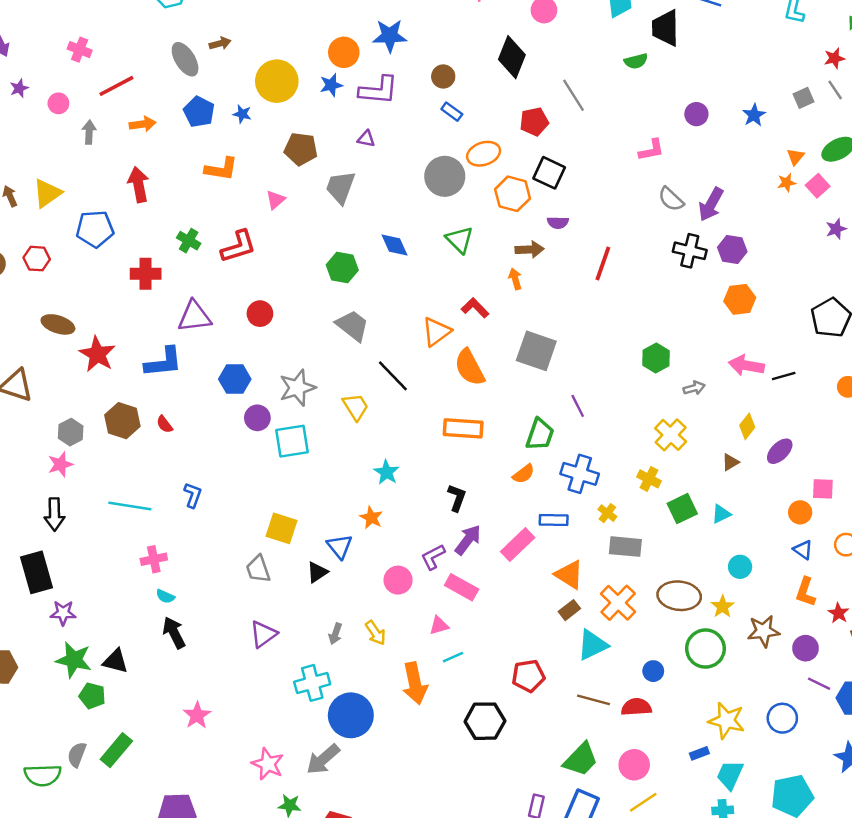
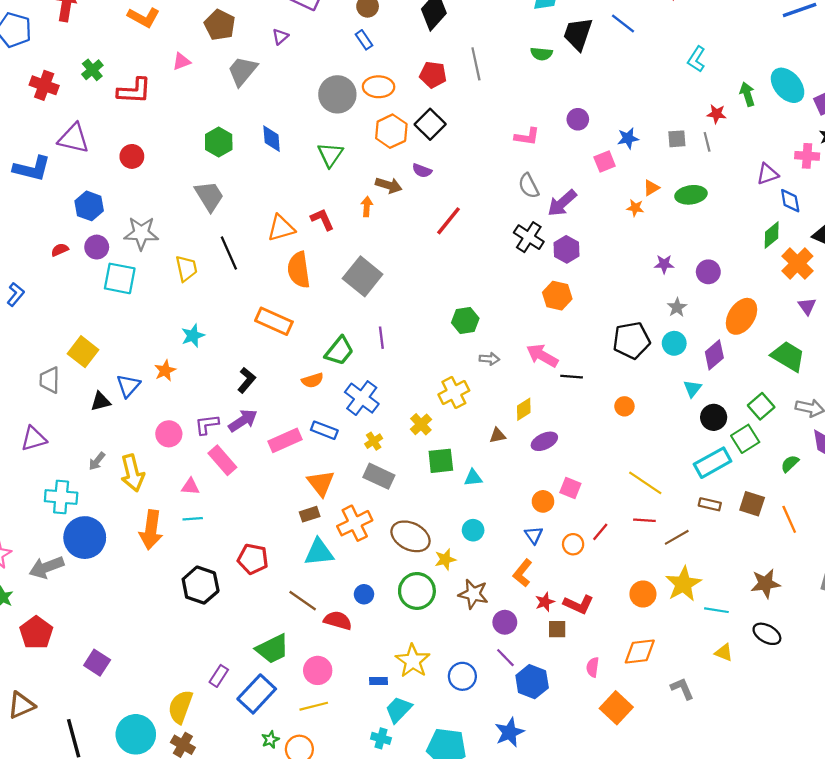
purple triangle: (366, 139) -> (280, 37), turned 48
pink square: (818, 186) -> (605, 162), moved
red semicircle: (164, 424) -> (60, 250), moved, turned 84
yellow arrow: (375, 633) -> (132, 473), size x1.5

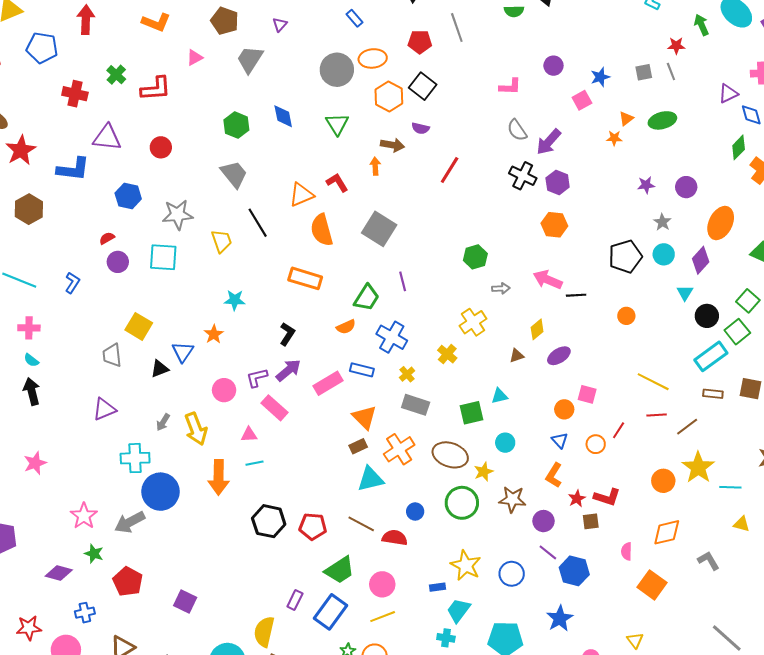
purple circle: (97, 247) -> (118, 262), moved
cyan star: (193, 336) -> (235, 300), turned 30
green square: (441, 461) -> (471, 413), moved
red pentagon: (253, 559) -> (313, 526), moved

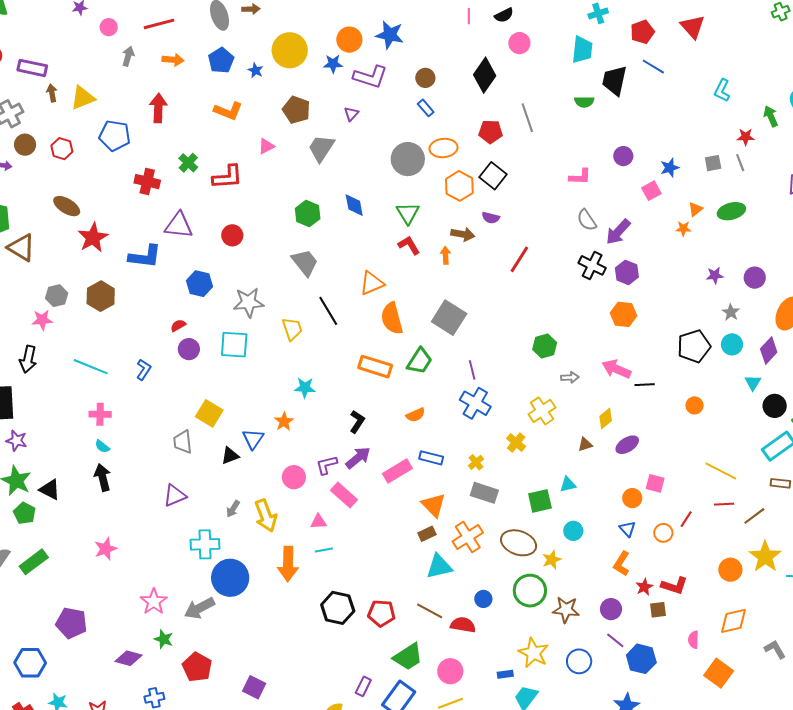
red L-shape: (337, 182) -> (409, 245), moved
green trapezoid: (367, 298) -> (420, 361), moved
blue cross: (392, 337) -> (475, 403), moved
brown star: (512, 499) -> (566, 610), moved

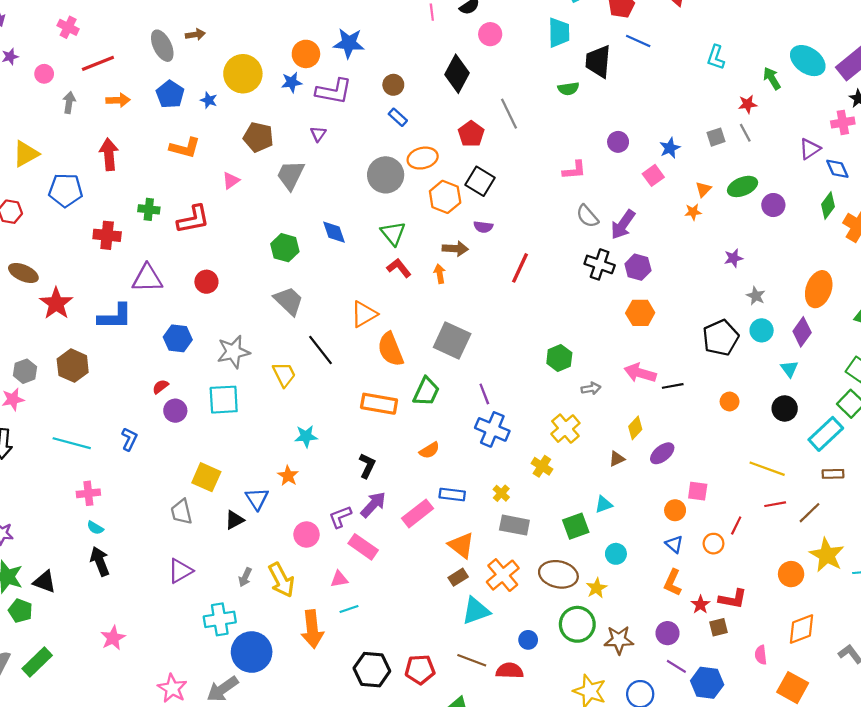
red pentagon: (490, 132) -> (471, 134), turned -30
green cross: (188, 163) -> (149, 209), turned -30
purple circle: (755, 278) -> (773, 205), moved
black circle: (775, 406) -> (785, 408), moved

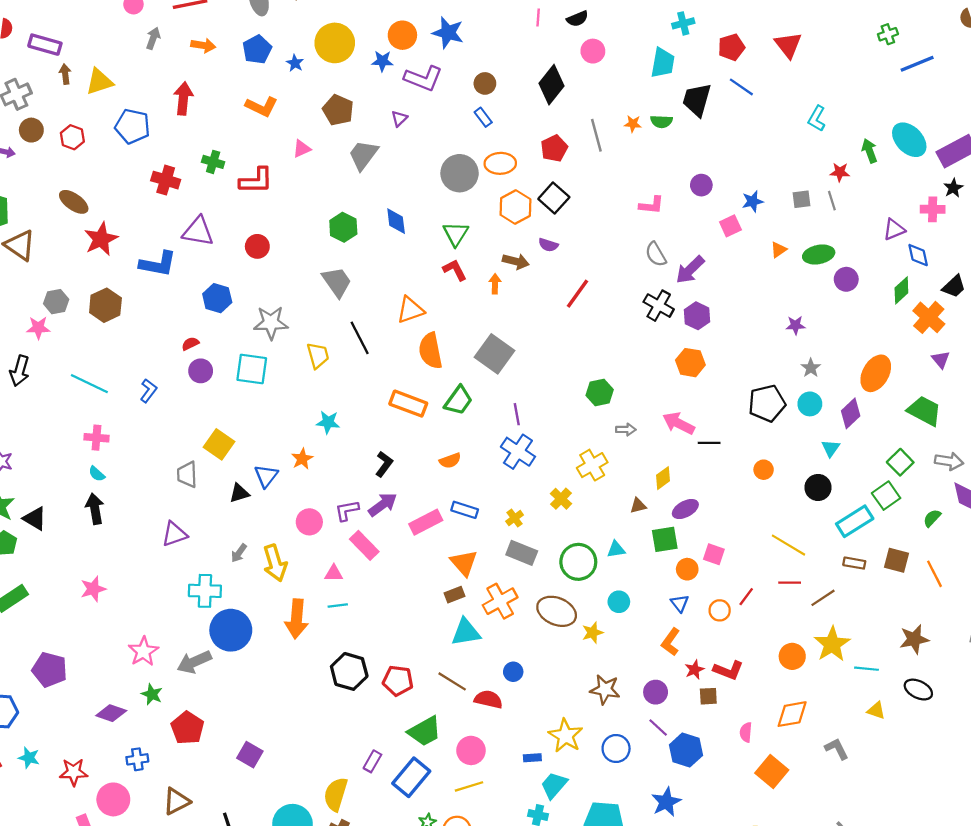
orange star: (693, 212) -> (633, 124), moved
green square: (576, 526) -> (665, 539), moved
green circle: (577, 624) -> (578, 562), moved

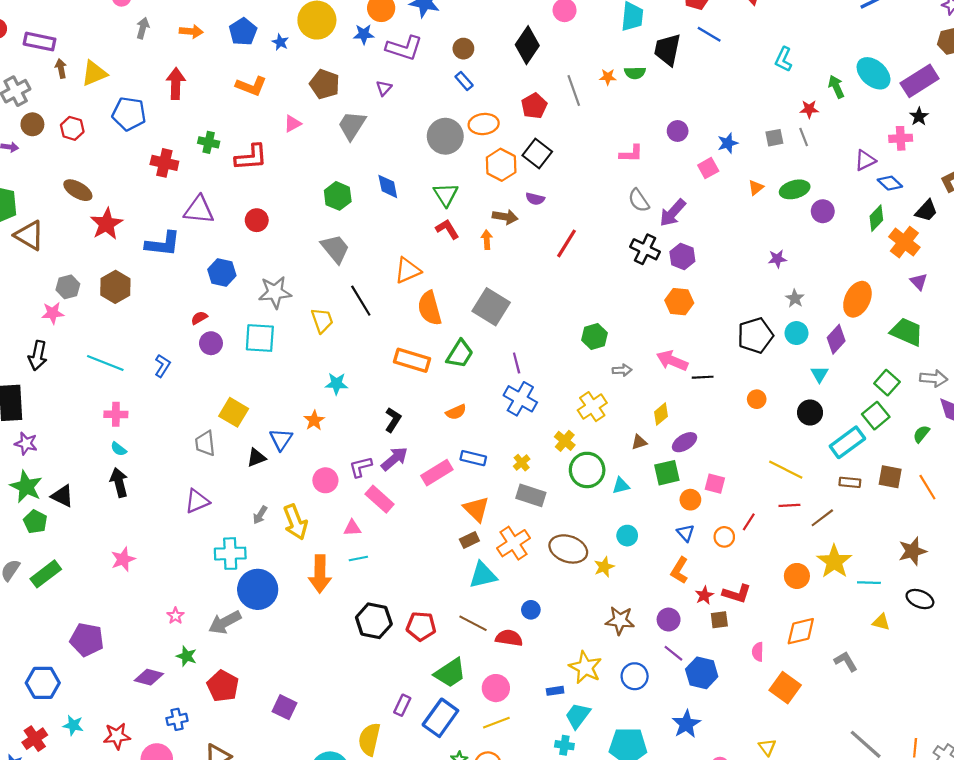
blue diamond: (918, 255) -> (890, 183), turned -30
green circle: (578, 562) -> (587, 470), moved
pink star: (143, 651) -> (175, 616), size x0.6

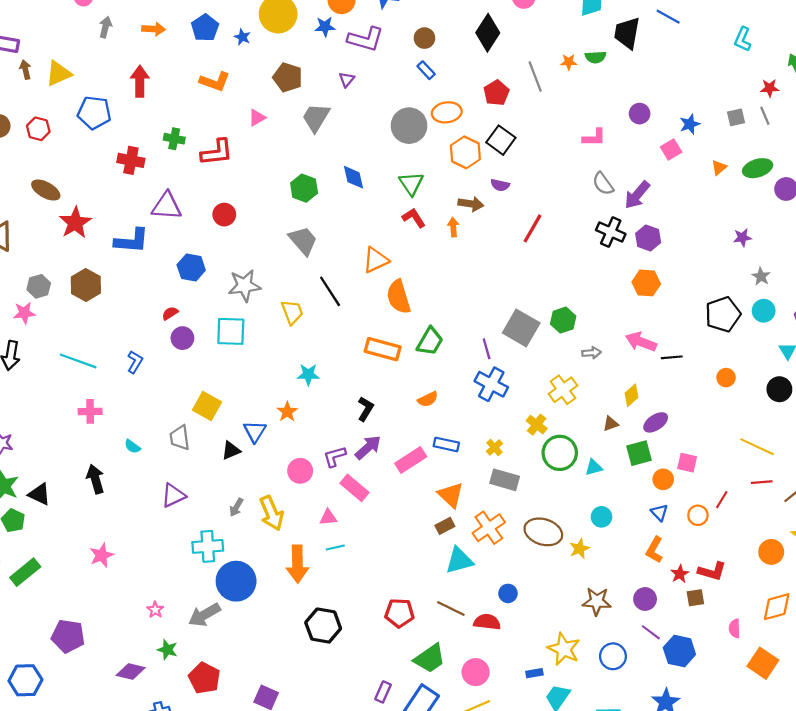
gray square: (491, 307) -> (521, 328), moved
cyan semicircle: (119, 449) -> (132, 446), moved
black hexagon: (374, 621) -> (323, 626), moved

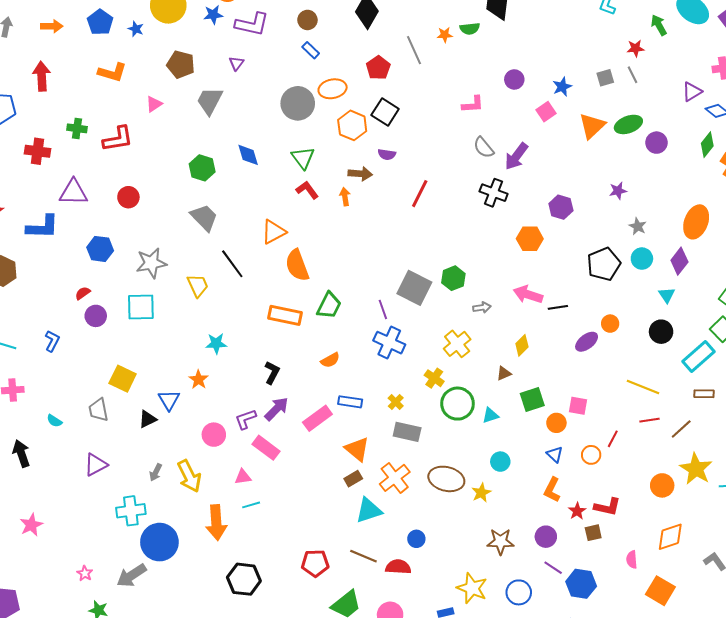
orange triangle: (719, 167) -> (592, 126), size x1.8
purple hexagon: (648, 238) -> (561, 207), moved
purple ellipse: (656, 422) -> (587, 342), moved

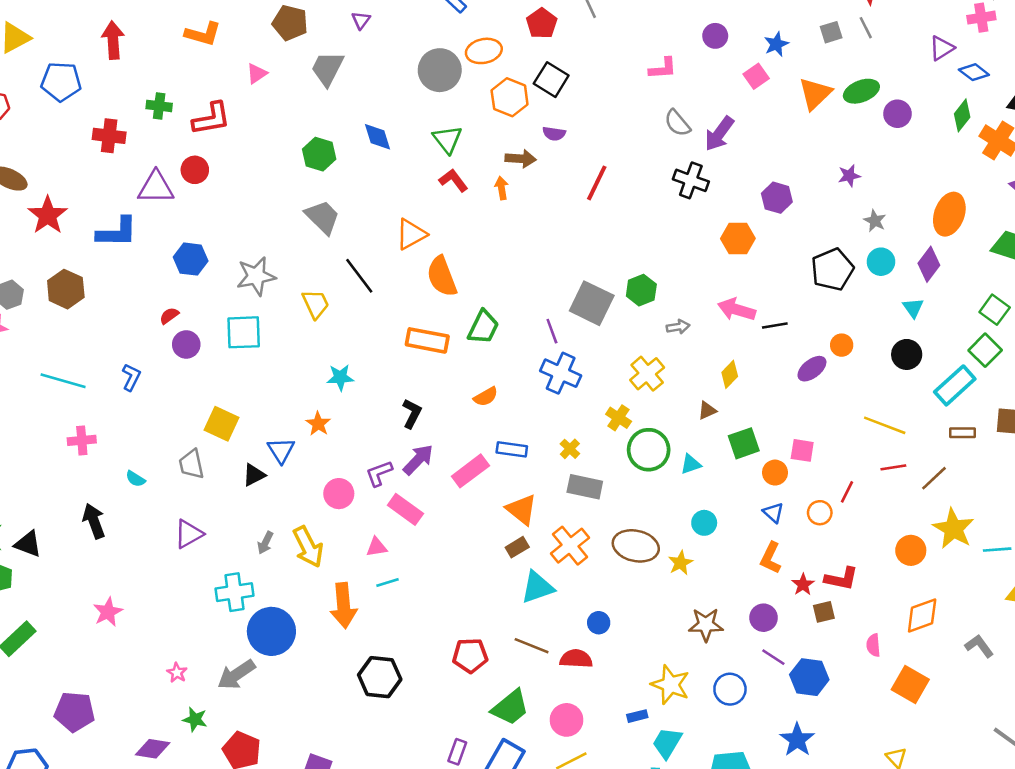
red circle: (128, 197) -> (195, 170), moved

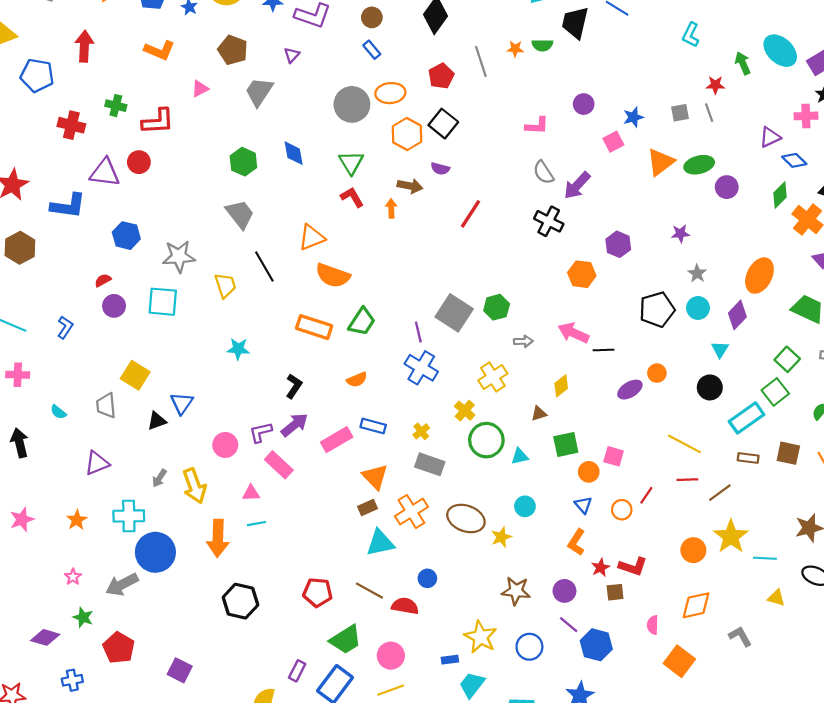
orange semicircle: (442, 276) -> (333, 276), turned -56
orange star: (318, 424) -> (77, 520), moved

